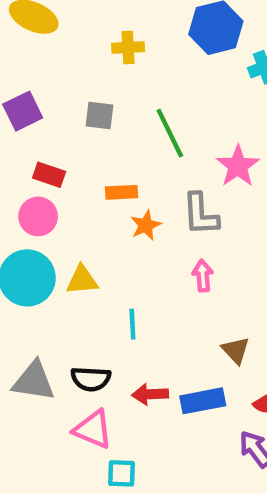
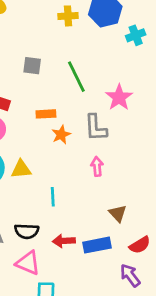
yellow cross: (128, 47) -> (68, 16), moved

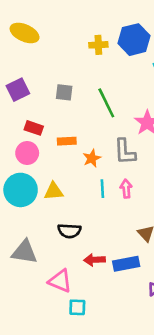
orange rectangle: (46, 114) -> (67, 141), moved
cyan line: (53, 197) -> (102, 189), moved
black semicircle: (27, 231) -> (69, 231), moved

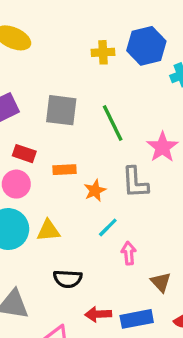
gray square: (64, 92) -> (61, 110), size x1.5
cyan line: (102, 189) -> (108, 227), turned 48
pink arrow: (126, 189) -> (129, 253), moved

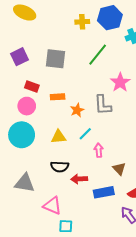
green line: (113, 123) -> (98, 55), moved, turned 65
yellow triangle: (48, 231) -> (59, 137), moved
red arrow: (98, 314) -> (79, 179), moved

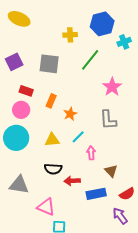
yellow cross: (82, 22) -> (70, 35), moved
orange rectangle: (58, 97) -> (51, 101), turned -64
gray L-shape: (103, 105) -> (108, 120), moved

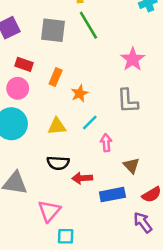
green line: (90, 60) -> (88, 25), moved, turned -70
pink triangle: (46, 207) -> (49, 211), turned 48

